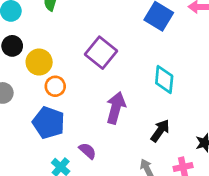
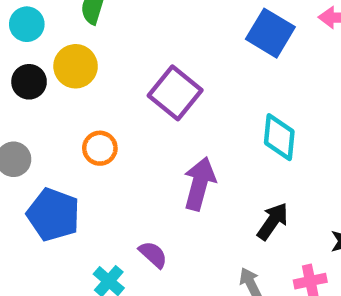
yellow circle: (39, 62) -> (76, 66), moved
blue pentagon: (49, 123) -> (53, 215), moved

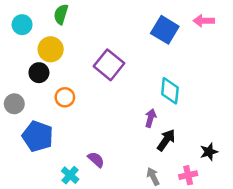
black circle: (29, 82) -> (39, 73), moved
purple arrow: (200, 184) -> (151, 118), moved, size x0.6

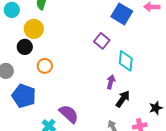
purple square: (109, 65) -> (102, 41), moved, size x0.7
purple semicircle: (96, 160) -> (69, 114), size x1.5

